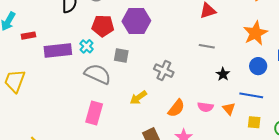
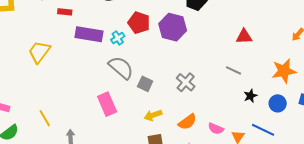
gray square: (121, 56) -> (145, 84), moved
black star: (223, 74) -> (250, 96), moved
yellow arrow: (138, 97) -> (153, 115), moved
pink rectangle: (94, 113) -> (107, 104), turned -55

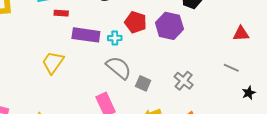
cyan cross: (118, 38) -> (115, 38), turned 32
yellow trapezoid: (39, 52) -> (53, 62), moved

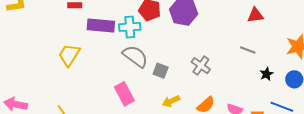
cyan cross: (115, 38) -> (130, 27), size x1.5

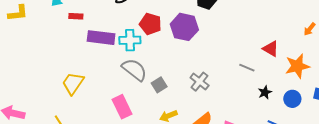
red triangle: (255, 15) -> (271, 49), moved, turned 36
yellow trapezoid: (69, 55) -> (73, 83), moved
gray square: (161, 71) -> (159, 85), turned 35

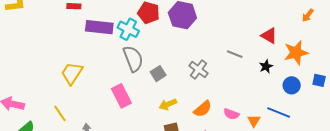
cyan cross: (130, 40) -> (128, 29), turned 30
gray line: (247, 68) -> (235, 54), moved
gray semicircle: (134, 70) -> (133, 59), turned 32
black star: (265, 92) -> (266, 66), moved

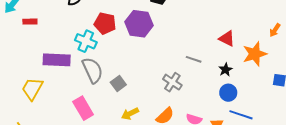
orange arrow: (308, 15) -> (275, 30), moved
purple rectangle: (99, 27) -> (57, 60), moved
gray cross: (199, 69) -> (172, 82), moved
blue circle: (292, 85) -> (228, 93), moved

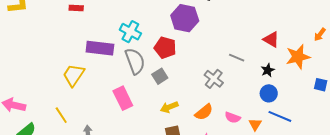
red pentagon: (105, 23) -> (165, 48), moved

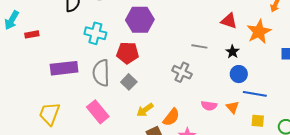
cyan cross: (130, 32) -> (95, 33), moved
gray semicircle: (135, 61) -> (101, 73), turned -148
yellow trapezoid: (74, 75) -> (50, 114), moved
orange semicircle: (204, 112) -> (171, 117), moved

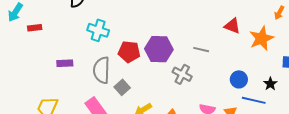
purple hexagon: (140, 20) -> (159, 49), moved
black star: (232, 52) -> (270, 84), moved
purple rectangle: (64, 68) -> (65, 63), size x0.6
gray square: (129, 82) -> (122, 87), moved

